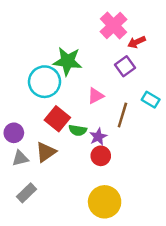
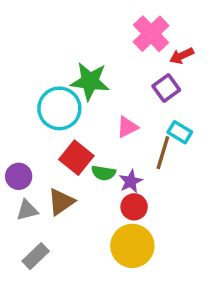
cyan rectangle: (151, 100) -> (180, 132), moved
yellow circle: (105, 202) -> (132, 246), moved

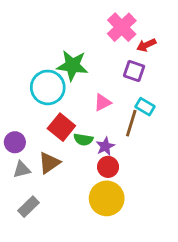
purple square: (166, 88) -> (134, 71), turned -35

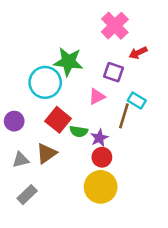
red arrow: (146, 45) -> (138, 53), moved
purple square: (134, 71) -> (114, 72), moved
purple circle: (15, 142) -> (14, 121), moved

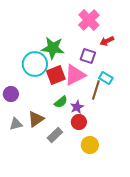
pink triangle: (97, 97) -> (75, 75), size x1.6
red square: (58, 120) -> (56, 75), moved, turned 30
green semicircle: (79, 131) -> (61, 102), turned -48
yellow circle: (101, 187) -> (90, 145), moved, size x0.7
gray rectangle: (27, 195) -> (55, 135), moved

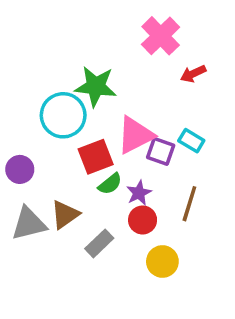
purple square: (88, 56) -> (161, 151), moved
red square: (56, 75) -> (96, 157), moved
brown line: (96, 90) -> (189, 204), moved
gray triangle: (16, 124) -> (29, 224), size x1.5

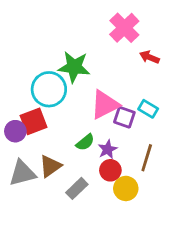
red arrow: (193, 74) -> (150, 57), turned 48
red square: (96, 157) -> (34, 121), moved
yellow circle: (162, 261) -> (126, 188), moved

